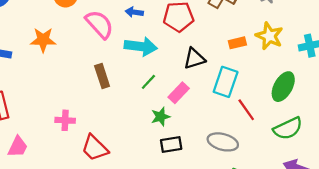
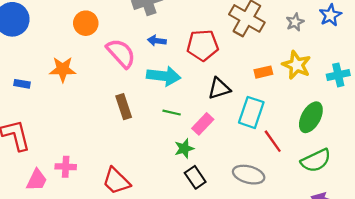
green line: (148, 82) -> (172, 113), turned 60
pink cross: (65, 120) -> (66, 167), moved
black rectangle: (171, 145) -> (195, 177), turned 65

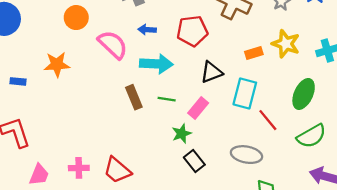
brown rectangle: (124, 107) -> (134, 97), moved
pink cross: (66, 167) -> (79, 168), moved

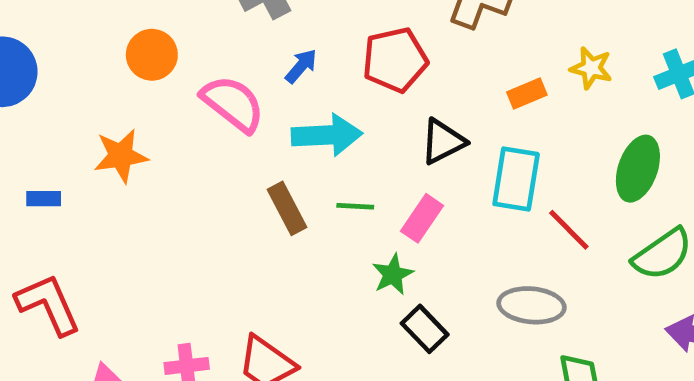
blue arrow: (147, 30) -> (301, 66), turned 132
yellow star: (286, 44) -> (591, 68), size x0.7

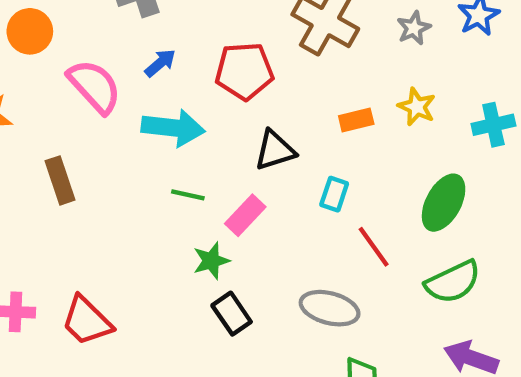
cyan rectangle: (516, 179) -> (334, 194), size x0.6
brown rectangle: (287, 208) -> (60, 180), moved

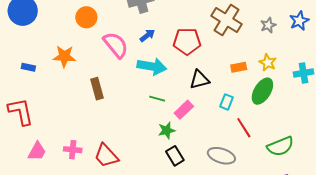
green ellipse: (444, 203) -> (262, 91), moved

